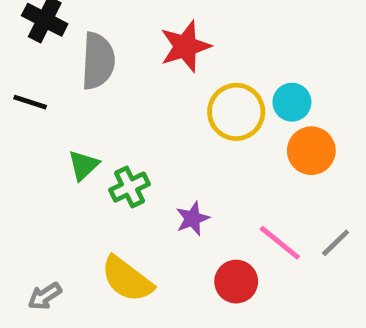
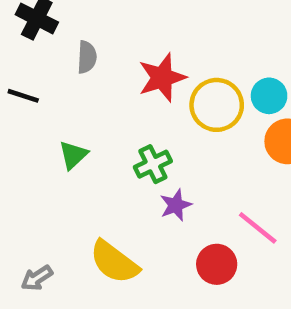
red star: (185, 46) -> (162, 78), moved
gray semicircle: (98, 61) -> (87, 57), size x0.6
green cross: (130, 187) -> (153, 164), moved

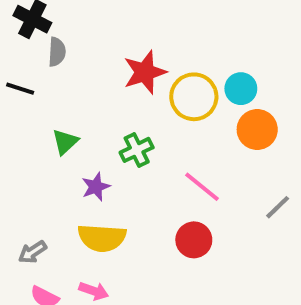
gray semicircle: (87, 57) -> (57, 52), moved
purple star: (176, 205) -> (96, 187), moved
pink line: (258, 228) -> (202, 187), moved
yellow semicircle: (114, 262) -> (102, 238), turned -33

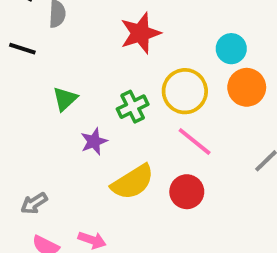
yellow circle: (194, 97) -> (185, 91), moved
yellow semicircle: (102, 238) -> (133, 182), moved, turned -36

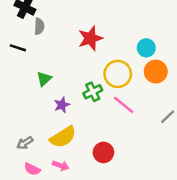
green cross: (133, 107) -> (93, 92), moved
yellow semicircle: (133, 182) -> (63, 137), moved
red circle: (187, 192) -> (103, 152), moved

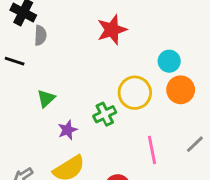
red star: (90, 38) -> (112, 30), moved
pink line: (124, 105) -> (152, 150), moved, turned 40

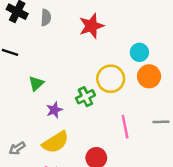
gray semicircle: (40, 35) -> (46, 18), moved
gray line: (195, 144) -> (161, 122), turned 42

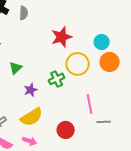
red star: (91, 26) -> (62, 37), moved
gray line: (161, 122) -> (104, 122), moved

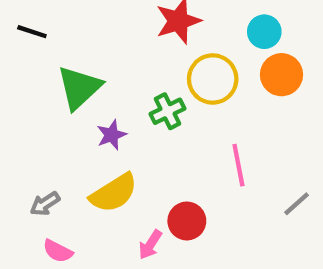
green triangle: (16, 68) -> (79, 88), size x1.6
gray line: (104, 122) -> (297, 204), moved, turned -40
pink arrow: (30, 141) -> (150, 245), moved, turned 104

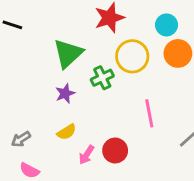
green triangle: (79, 88) -> (68, 53), moved
yellow semicircle: (114, 193) -> (67, 132), size x0.6
pink arrow: (150, 245) -> (87, 155), moved

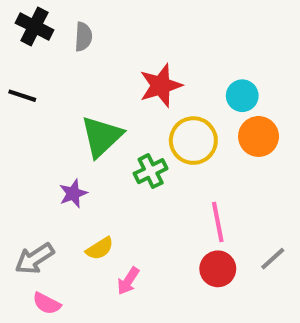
purple star: (65, 93) -> (73, 193), moved
gray arrow: (21, 139) -> (34, 259), size x1.4
red circle: (115, 151) -> (218, 269), moved

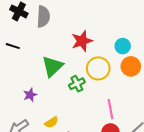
gray semicircle: (83, 37) -> (43, 17), size x1.5
purple star: (73, 193) -> (30, 95), moved

